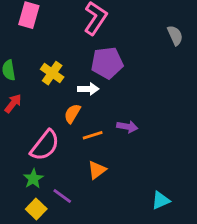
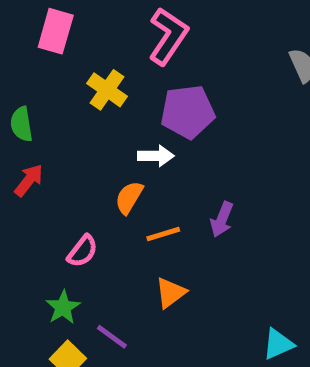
yellow cross: (52, 73) -> (107, 90), moved
purple arrow: (127, 127) -> (222, 219), turned 102
pink semicircle: (45, 145) -> (83, 251), size x0.6

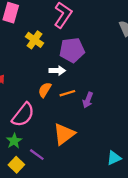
orange line: (163, 234) -> (67, 93), moved
pink semicircle: (83, 251) -> (23, 115), size x1.6
orange triangle: (171, 293) -> (64, 134), size x1.5

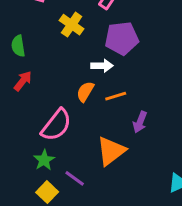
purple arrow: (88, 100) -> (140, 122), moved

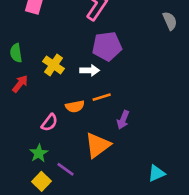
yellow cross: (72, 25) -> (53, 65), moved
orange semicircle: (85, 92) -> (75, 106), moved, turned -132
pink semicircle: (56, 125) -> (49, 122), size x0.6

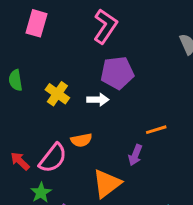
red arrow: (20, 84) -> (20, 161), moved, turned -84
orange line: (102, 97) -> (156, 130), moved
pink semicircle: (49, 122) -> (53, 158), size x1.5

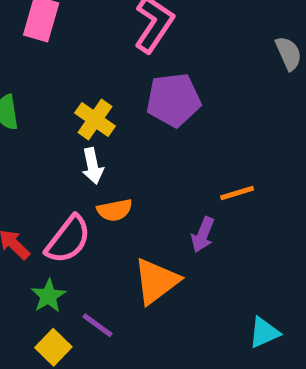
yellow cross: (57, 94) -> (95, 119), moved
white arrow: (98, 100) -> (93, 166), moved, turned 78

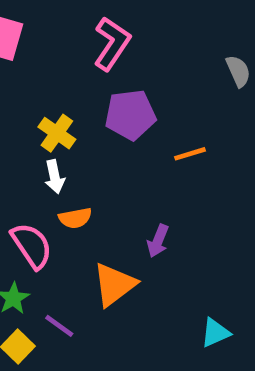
orange line: (237, 193) -> (190, 154), moved
pink semicircle: (68, 239) -> (32, 246), turned -72

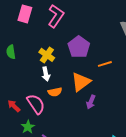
pink L-shape: (112, 44) -> (56, 16), moved
purple pentagon: (130, 115) -> (79, 47), turned -30
orange triangle: (114, 285) -> (81, 82), moved

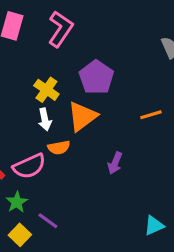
orange line: (105, 64) -> (151, 115), moved
orange triangle: (81, 82) -> (82, 116), moved
pink semicircle: (36, 104) -> (29, 166), turned 100

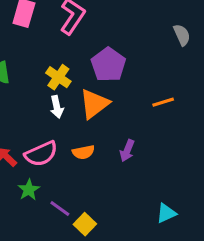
orange semicircle: (59, 148) -> (83, 152), moved
yellow square: (20, 235) -> (85, 224), moved

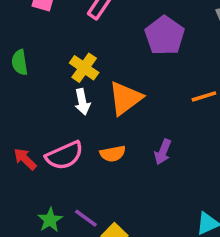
purple pentagon: (108, 65) -> (165, 36), moved
green star: (29, 190) -> (50, 220), moved

